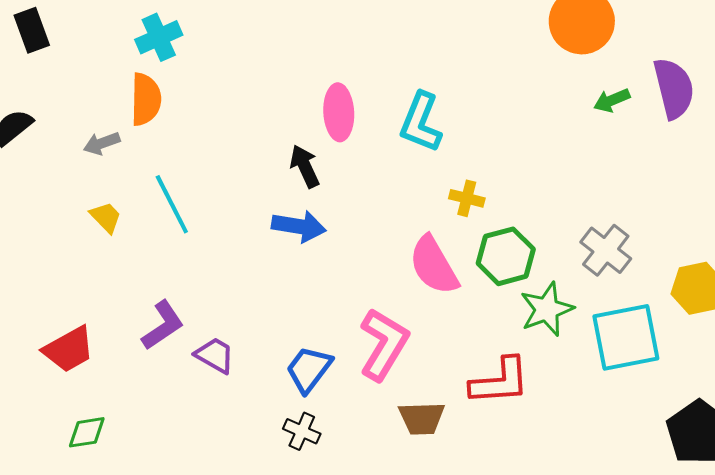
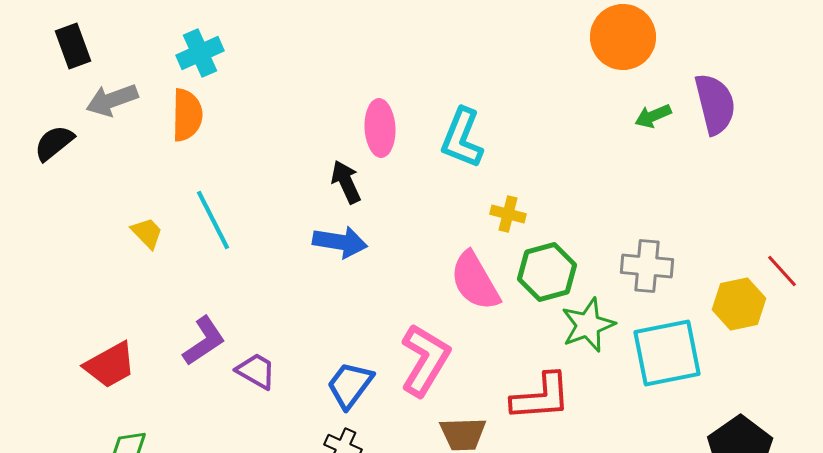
gray arrow: (102, 143) -> (112, 100), moved, size x1.4
gray cross: (606, 250) -> (647, 266), turned -33

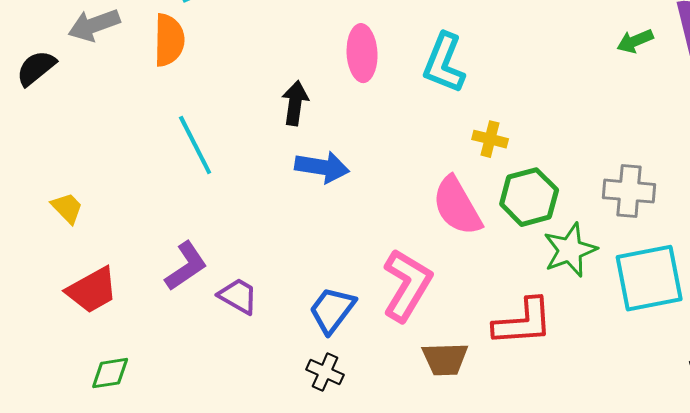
black arrow: (346, 182) -> (295, 103), moved, turned 33
yellow trapezoid: (147, 233) -> (67, 208), moved

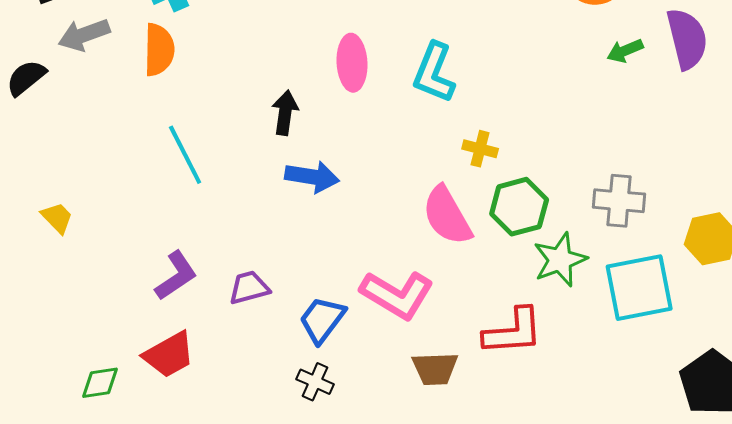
pink L-shape: (407, 285) -> (397, 295), turned 90
red trapezoid: (92, 290) -> (169, 355), moved
purple trapezoid: (238, 296) -> (249, 288), moved, turned -45

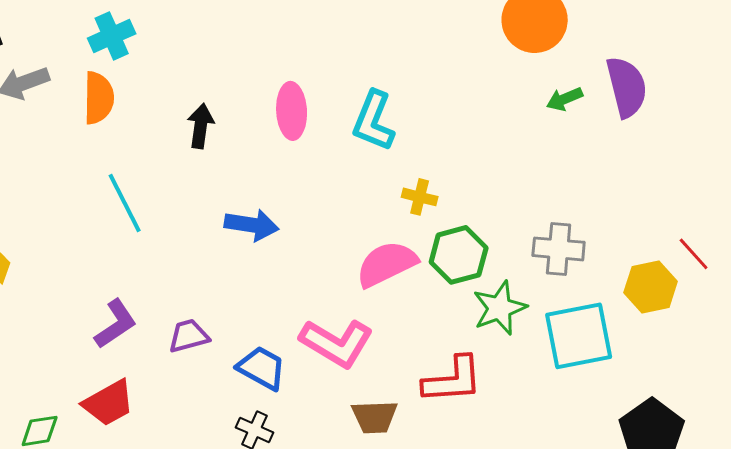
black arrow: (285, 113) -> (201, 126), moved
pink semicircle: (447, 216) -> (387, 264), turned 94
blue trapezoid: (322, 320) -> (262, 368), turned 82

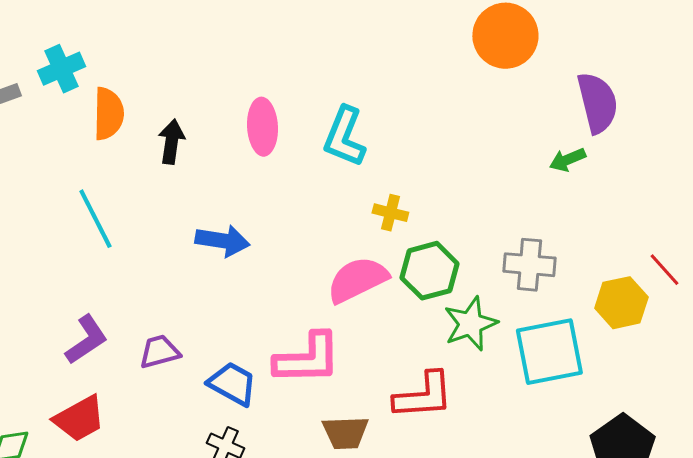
cyan cross: (112, 36) -> (61, 69), moved
orange semicircle: (99, 98) -> (108, 114), moved
green arrow: (565, 99) -> (567, 160), moved
pink L-shape: (337, 343) -> (307, 359), turned -32

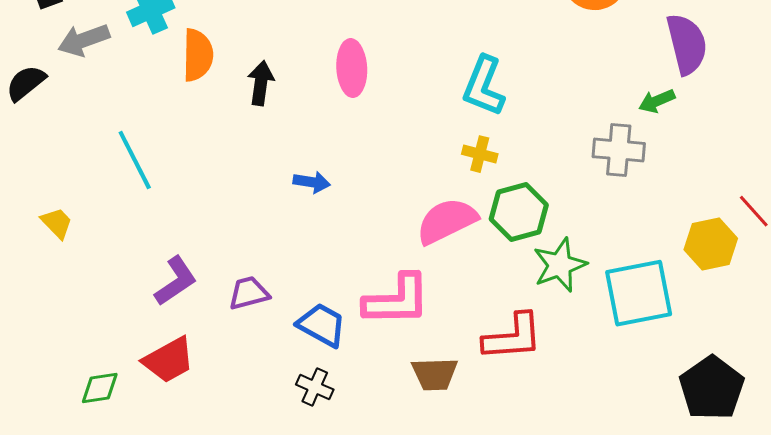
cyan L-shape: (344, 137) -> (484, 86), moved
cyan line: (95, 219) -> (135, 160), moved
blue arrow: (222, 241) -> (312, 182), size x0.7
gray cross: (529, 265) -> (619, 150), moved

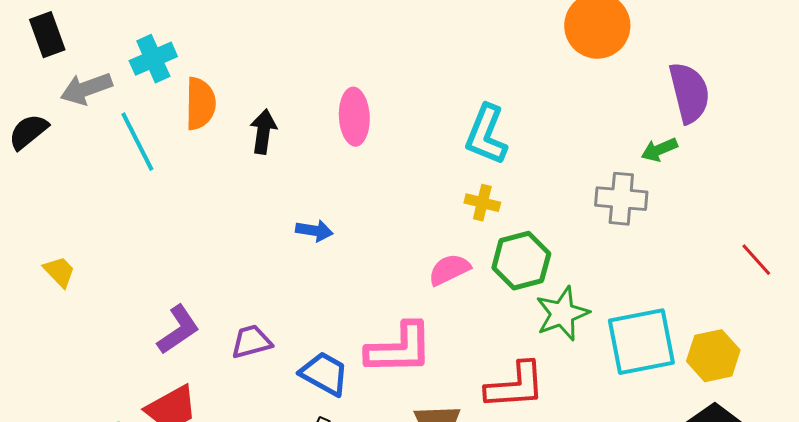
cyan line: (135, 160) -> (137, 142), moved
pink semicircle: (447, 221) -> (449, 270), size x0.7
yellow hexagon: (711, 244) -> (713, 356), moved

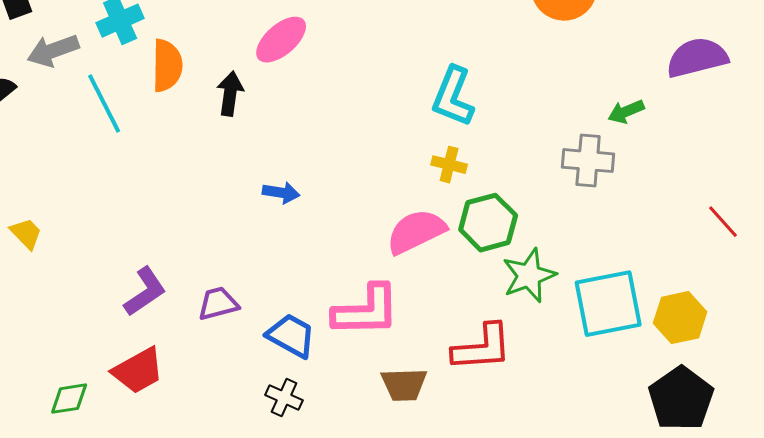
purple semicircle: (689, 93) -> (697, 58), moved, turned -90
pink ellipse: (354, 117) -> (281, 40), moved, turned 52
pink semicircle: (449, 270) -> (416, 232), size x1.4

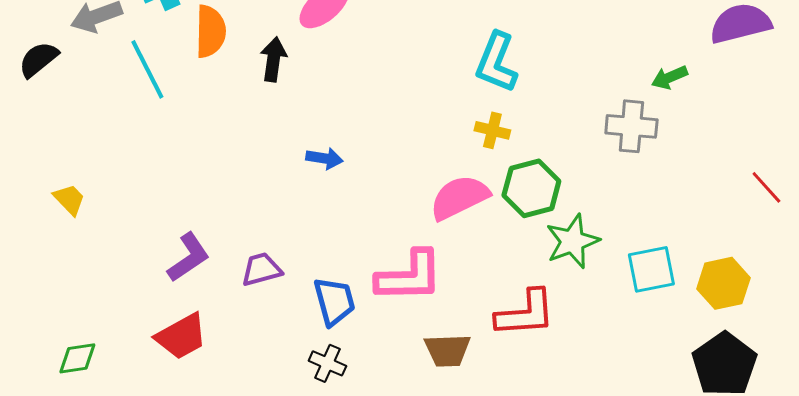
cyan square: (608, 304) -> (651, 269), size x0.7
blue trapezoid: (291, 336) -> (334, 301), turned 46
green diamond: (69, 399) -> (77, 358), moved

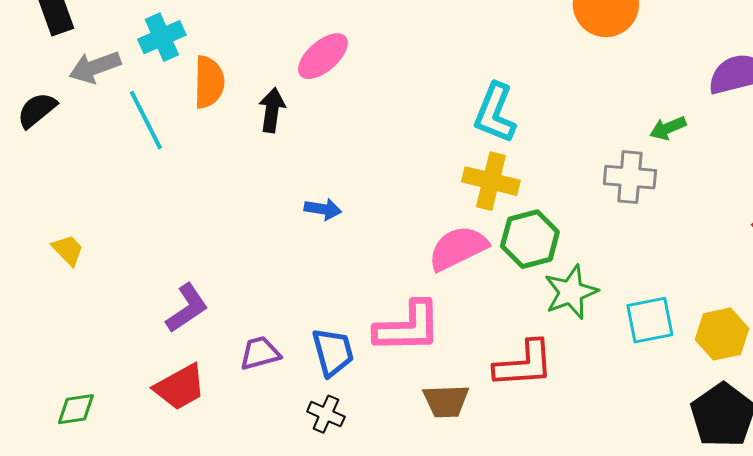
yellow cross: (492, 130) -> (491, 181), size x1.6
purple trapezoid: (261, 269) -> (260, 353), moved

